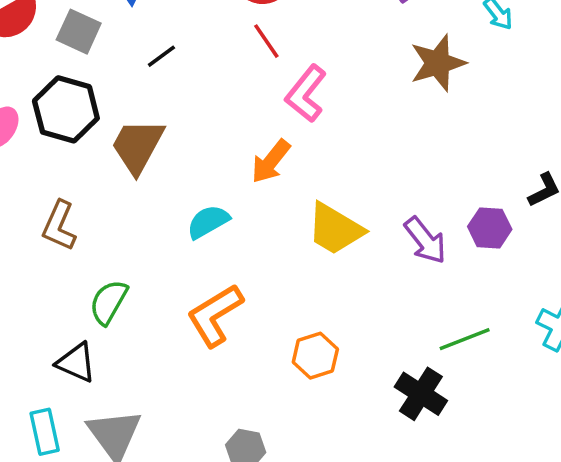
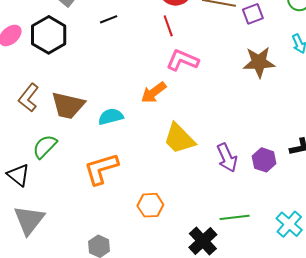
pink L-shape: (306, 94) -> (182, 60), turned 60
brown trapezoid: (138, 146) -> (68, 105), moved, turned -120

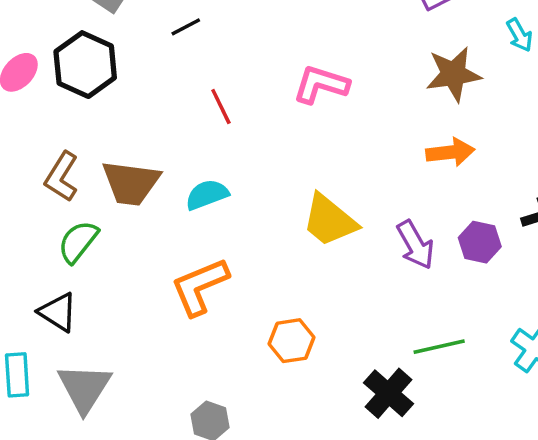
red line: (168, 26) -> (221, 107), moved
orange arrow: (154, 92) -> (450, 152), moved, turned -144
green semicircle: (45, 147) -> (78, 242), moved

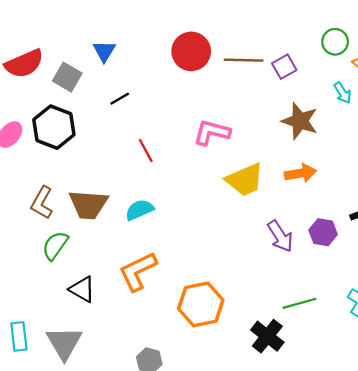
brown star: (453, 74) -> (300, 121), turned 30
yellow trapezoid: (329, 220) -> (245, 180), moved, turned -60
black triangle: (58, 312) -> (82, 289), moved
orange hexagon: (291, 341) -> (201, 304), size x1.5

